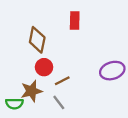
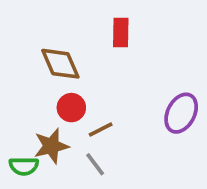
brown diamond: (37, 40) -> (60, 64), turned -35
purple ellipse: (112, 71) -> (181, 113), turned -45

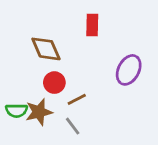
purple ellipse: (181, 113) -> (129, 70), moved
green semicircle: (24, 166) -> (16, 111), moved

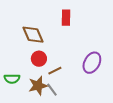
purple ellipse: (129, 70) -> (92, 63), moved
brown star: (39, 112) -> (38, 86), moved

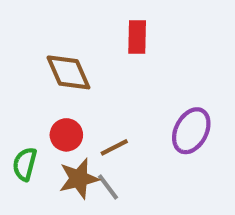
red circle: (39, 59) -> (66, 135), moved
green semicircle: (12, 79) -> (25, 164), turned 105

